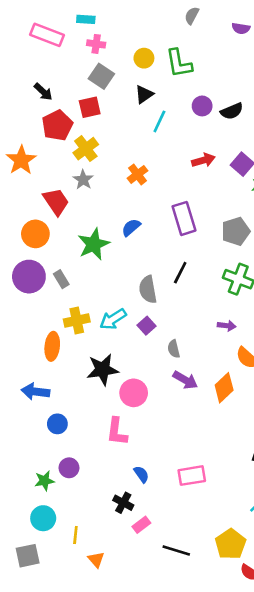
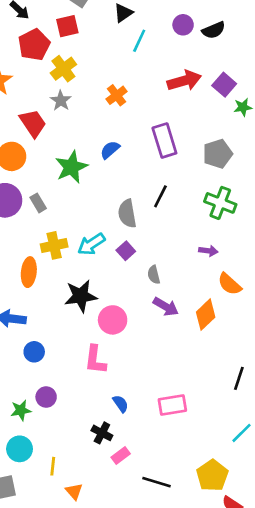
red arrow: (203, 160) -> (184, 81), size x1.4

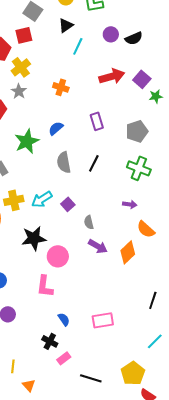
orange cross: (117, 95) -> (61, 87), turned -35
purple rectangle: (164, 140) -> (97, 121), size x0.7
gray semicircle: (127, 214) -> (64, 162), moved

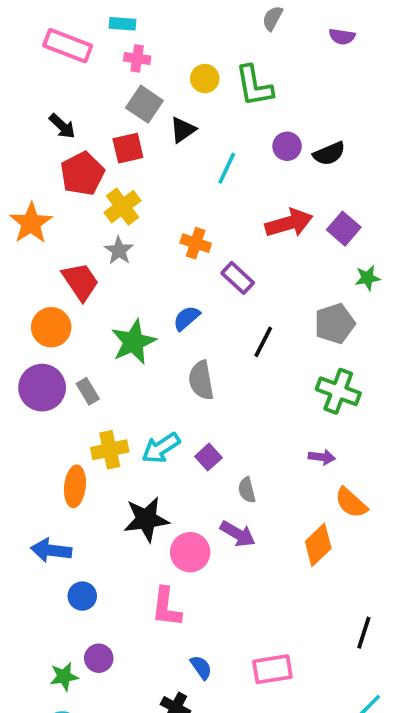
black triangle: (66, 25) -> (183, 130), moved
green star: (156, 96) -> (368, 278), moved
purple rectangle: (97, 121) -> (238, 278), moved, turned -30
black line: (94, 163) -> (263, 342), moved
purple arrow: (98, 246) -> (238, 534), moved

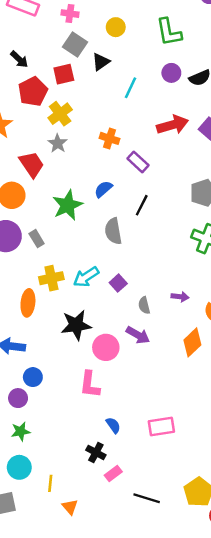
green L-shape: (254, 86) -> (169, 32), moved
black line: (263, 342) -> (142, 205), moved
purple arrow: (322, 457) -> (180, 297), moved
purple circle: (99, 658) -> (18, 398), moved

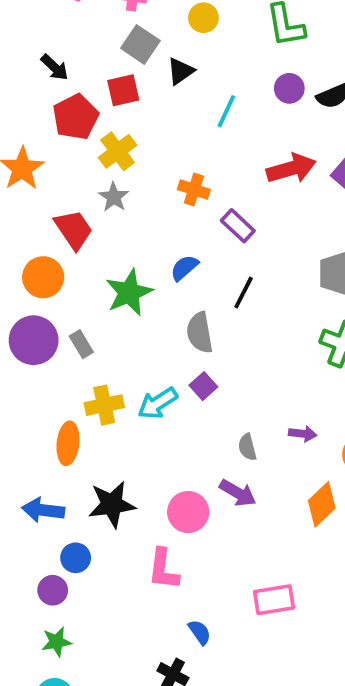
purple square: (118, 283) -> (203, 386), moved
black star: (76, 325) -> (112, 504), moved
pink rectangle: (161, 427) -> (274, 600), moved

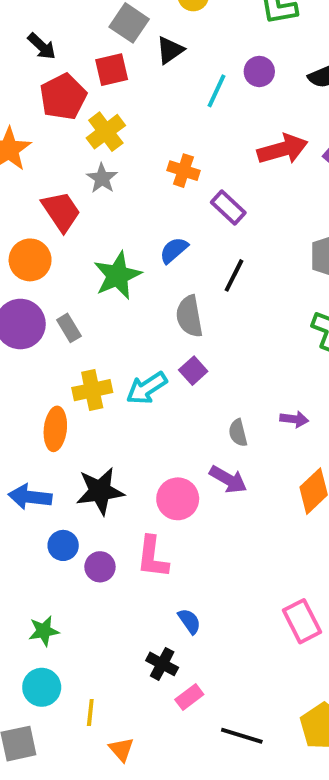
purple circle: (289, 88) -> (259, 71), moved
purple circle: (53, 590) -> (100, 567), moved
pink rectangle: (274, 600) -> (302, 621), moved, turned 72

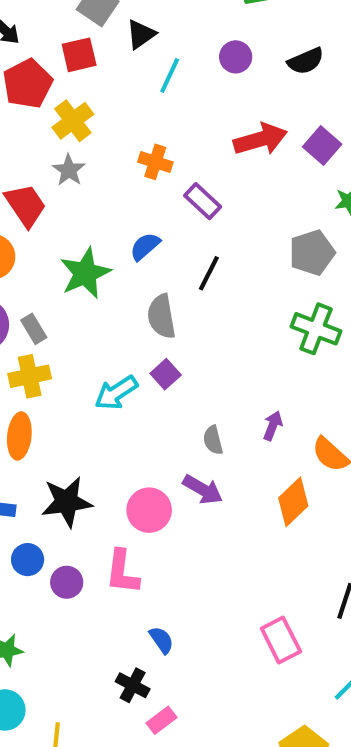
cyan line: (217, 91) -> (170, 75), moved
yellow cross: (92, 390) -> (30, 376), moved
purple arrow: (294, 419) -> (273, 426), turned -76

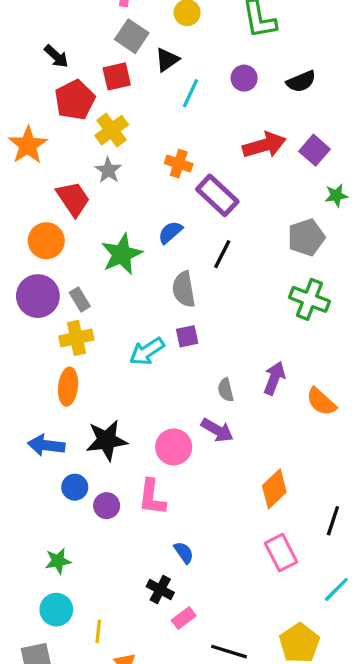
purple rectangle: (203, 201) -> (217, 195), size x1.4
purple square: (166, 374) -> (187, 336), turned 30
purple arrow: (273, 426) -> (274, 378), size x1.4
orange diamond: (293, 502) -> (274, 489), moved

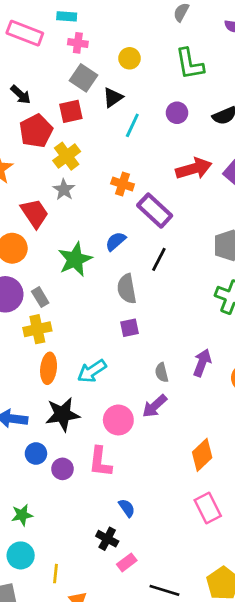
cyan arrow: (147, 351) -> (92, 371), moved
orange ellipse: (68, 387) -> (49, 368), moved
purple arrow: (217, 430) -> (155, 406), turned 108

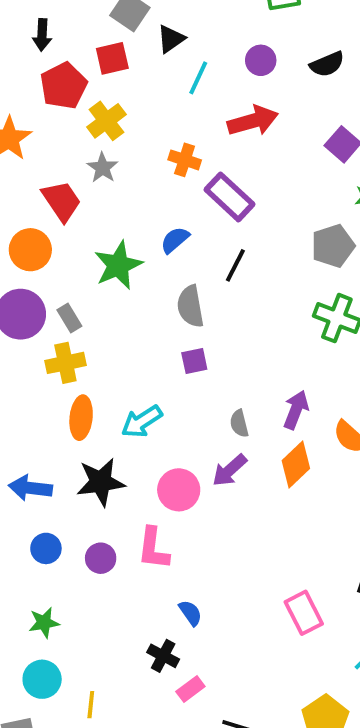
black arrow: (21, 95) -> (42, 35), turned 50
red arrow: (194, 169) -> (253, 121), moved
blue circle: (36, 454) -> (46, 548), moved
orange diamond: (202, 455) -> (296, 464), moved

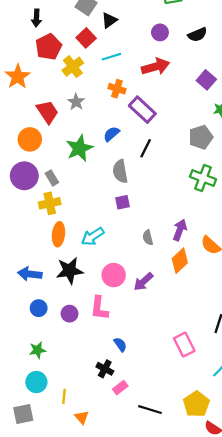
red square: (112, 58) -> (86, 38), moved, turned -30
cyan line: (198, 78) -> (111, 57), moved, turned 48
gray star: (103, 168) -> (76, 102), moved
purple arrow: (229, 470) -> (143, 282), moved

